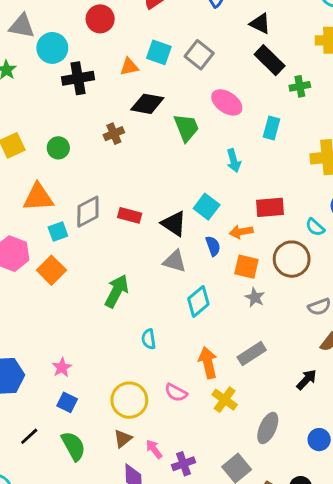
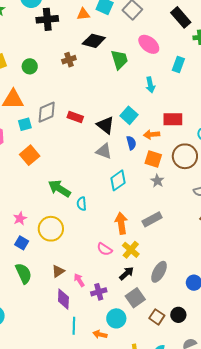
orange square: (51, 270) -> (30, 155), moved
green arrow: (117, 291) -> (59, 189), moved, turned -90
black arrow: (307, 380) -> (127, 273), moved
pink semicircle: (176, 393) -> (105, 249), moved
yellow circle: (129, 400) -> (51, 229), moved

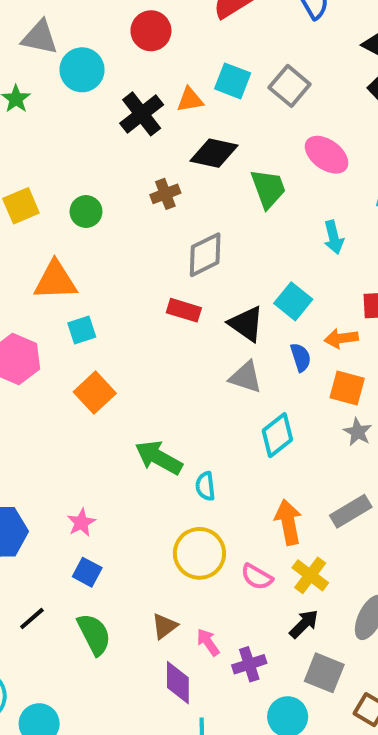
black cross: (47, 19) -> (142, 114), moved, turned -30
gray diamond: (47, 112) -> (205, 255), moved
yellow circle: (51, 229) -> (199, 553), moved
gray square: (135, 298) -> (324, 673), turned -30

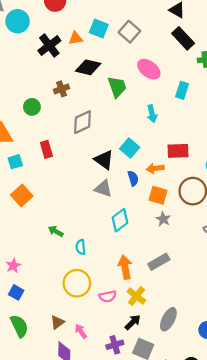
green circle: (86, 212) -> (32, 107), moved
red rectangle: (184, 310) -> (46, 149), moved, turned 56
green arrow: (159, 458) -> (56, 231), size x0.6
pink semicircle: (257, 577) -> (108, 296), turned -42
purple cross: (249, 664) -> (115, 345), moved

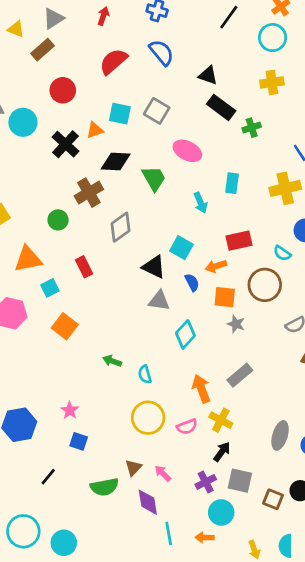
brown cross: (62, 89) -> (89, 193), size x1.5
cyan rectangle: (182, 90) -> (232, 183), moved
gray ellipse: (168, 319) -> (280, 435), moved
green semicircle: (19, 326) -> (104, 487), moved, turned 115

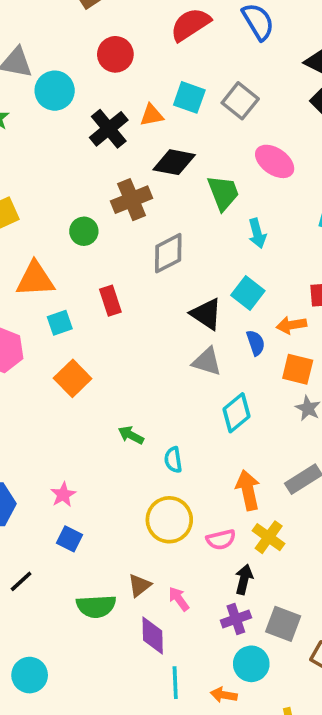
cyan arrow: (201, 203) -> (257, 233), moved
black arrow: (222, 452) -> (244, 579), moved, turned -30

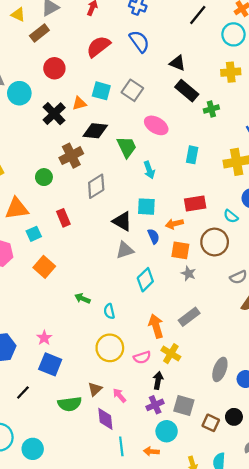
cyan square: (248, 293) -> (146, 207), turned -30
gray triangle: (207, 362) -> (125, 250), turned -30
blue square: (69, 539) -> (50, 364), size x1.5

